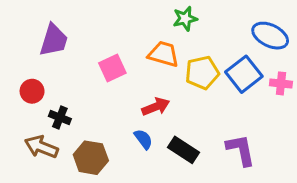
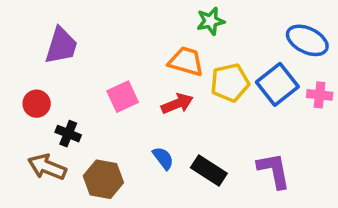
pink square: (112, 68) -> (123, 97), moved
red arrow: (156, 107) -> (177, 104), moved

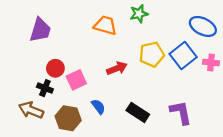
orange trapezoid: (186, 61) -> (105, 25), moved
pink square: (123, 97) -> (76, 80), moved
red circle: (37, 104) -> (55, 68), moved
blue semicircle: (163, 158) -> (98, 107), moved

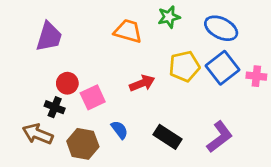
blue ellipse: (203, 26) -> (221, 28), moved
purple L-shape: (181, 112) -> (220, 137), turned 64

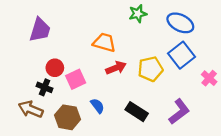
orange trapezoid: (128, 31) -> (104, 42), moved
yellow pentagon: (184, 66) -> (150, 69), moved
pink cross: (256, 76) -> (209, 78), moved, turned 35

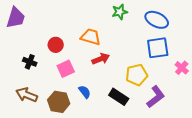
purple trapezoid: (40, 30) -> (16, 18), moved
blue square: (182, 55) -> (158, 48), turned 30
red circle: (55, 68) -> (56, 45), moved
yellow pentagon: (150, 69) -> (137, 75), moved
black cross: (44, 87) -> (30, 62), moved

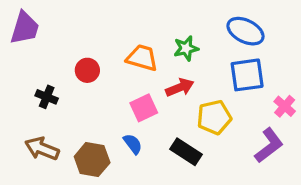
green star: (120, 12) -> (186, 48), moved
red arrow: (101, 59) -> (180, 88), moved
pink square: (66, 69) -> (144, 108), moved
purple L-shape: (156, 97) -> (269, 145), moved

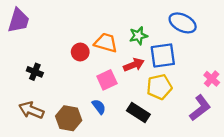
red circle: (87, 70) -> (80, 52), moved
blue square: (247, 75) -> (163, 55), moved

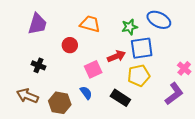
purple trapezoid: (19, 21) -> (37, 24), moved
green star: (138, 36) -> (130, 27), moved
orange trapezoid: (106, 43) -> (90, 24), moved
black cross: (35, 72) -> (38, 65), moved

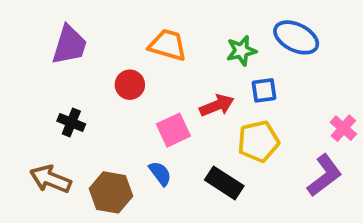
blue square: (142, 48) -> (264, 90), size x0.6

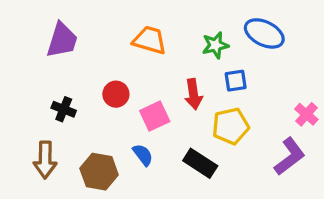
red circle: (130, 85) -> (116, 94), moved
red arrow: (217, 105) -> (193, 94), turned 104
brown arrow: (51, 179) -> (45, 160), turned -111

